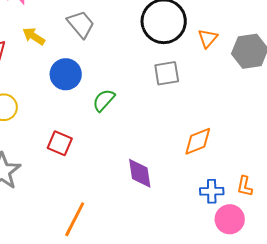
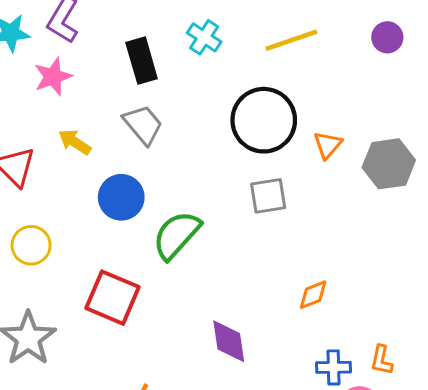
green semicircle: (104, 100) -> (176, 235), size x1.5
orange diamond: (198, 141) -> (313, 295), size x0.7
red square: (60, 143) -> (113, 298), size x1.5

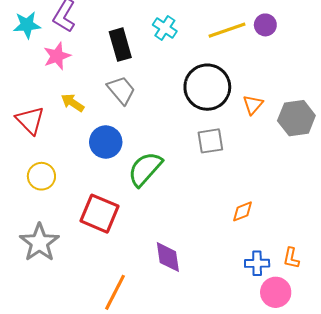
purple circle: (387, 37) -> (265, 25), moved
purple diamond: (229, 341) -> (168, 257), moved

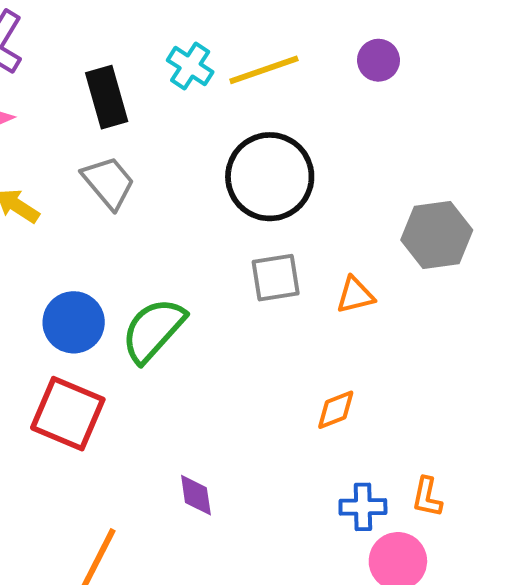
yellow line: (227, 30) -> (264, 70), moved
orange triangle: (253, 105) -> (355, 295), moved, turned 35
blue circle: (106, 142) -> (74, 322), moved
purple diamond: (168, 257) -> (196, 495), size x0.7

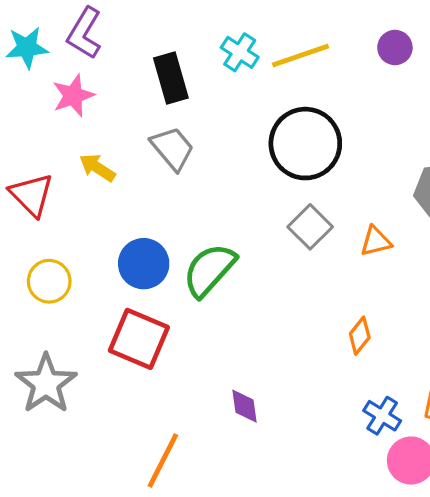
gray square: (276, 278) -> (310, 227), turned -36
orange diamond: (336, 410) -> (360, 336), turned -30
blue cross: (363, 507) -> (382, 416), turned 33

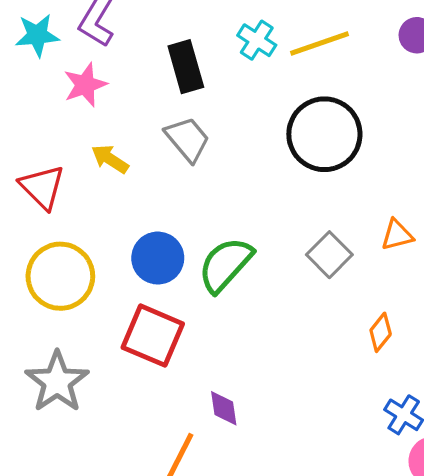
gray square: (310, 227) -> (329, 255), moved
yellow circle: (49, 281) -> (60, 276), size x1.5
purple diamond: (244, 406) -> (224, 408), moved

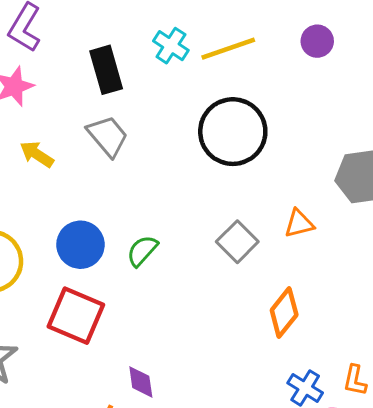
green semicircle: (225, 265) -> (142, 251), size x0.6
orange diamond: (381, 332) -> (284, 313), size x1.4

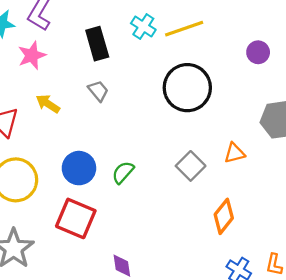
purple circle: (317, 41) -> (258, 52), moved
gray trapezoid: (108, 136) -> (98, 91), size x0.7

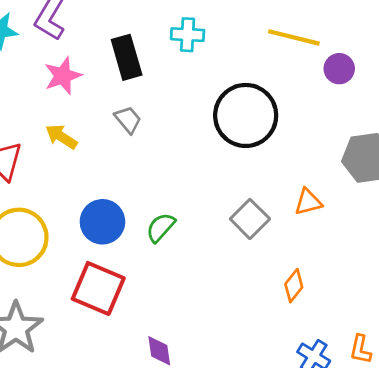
cyan cross: (143, 27) -> (188, 35), turned -30
yellow line: (184, 29) -> (294, 37), moved, turned 33
pink star: (32, 55) -> (63, 76), moved
orange diamond: (224, 216) -> (294, 286), size x0.7

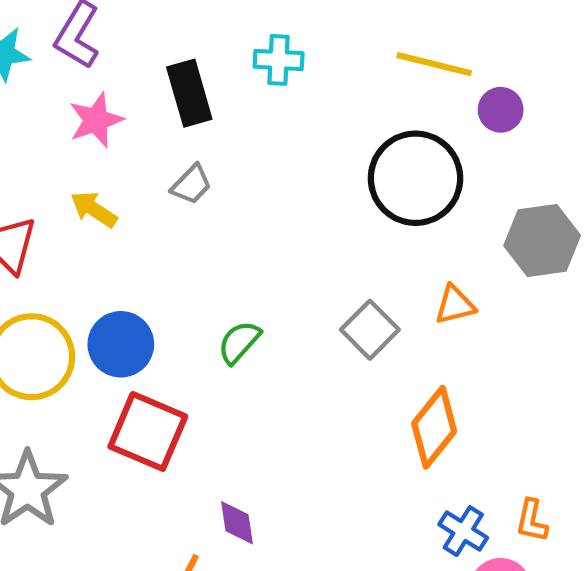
black circle: (246, 115) -> (416, 178), moved
gray trapezoid: (128, 120) -> (191, 184), turned 84
blue circle: (102, 222) -> (121, 344), moved
orange diamond: (294, 286) -> (434, 427), size x1.6

